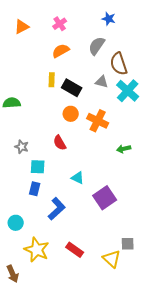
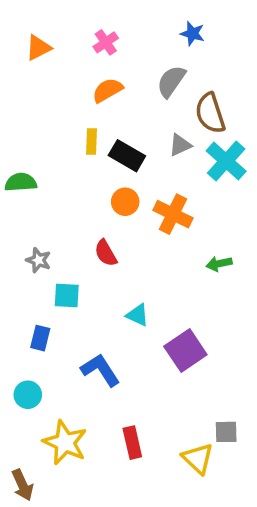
gray triangle: (102, 82) -> (180, 145), turned -40
blue rectangle: (35, 189) -> (40, 338), moved
blue L-shape: (57, 209) -> (100, 370), turned -80
red rectangle: (75, 250) -> (132, 443), turned 42

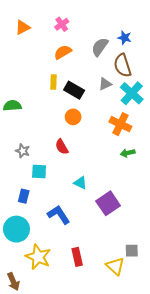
blue star: (192, 34) -> (125, 38), moved
orange cross: (173, 214) -> (120, 124), moved
cyan circle: (28, 395) -> (16, 229), size x1.6

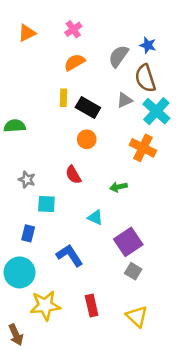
green arrow: (128, 153) -> (118, 187), moved
gray square: (132, 251) -> (133, 271), moved, turned 32
yellow star: (38, 257) -> (45, 305), turned -30

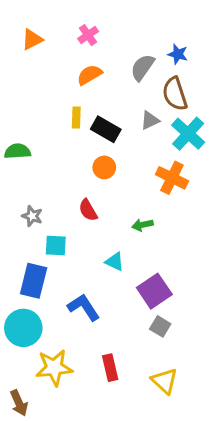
blue rectangle: (28, 233) -> (34, 281), size x1.6

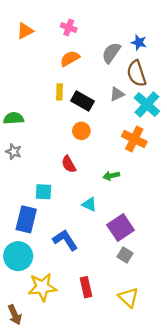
pink cross: (88, 35) -> (69, 28), turned -35
gray star: (32, 216) -> (14, 152), moved

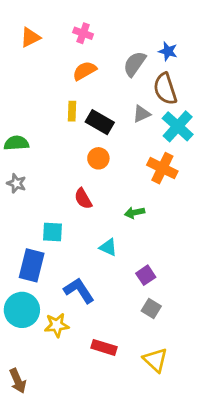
purple square: (120, 227) -> (146, 275), size x0.6
yellow star: (42, 287) -> (57, 325), moved, size x0.7
red rectangle: (86, 287) -> (104, 347), turned -60

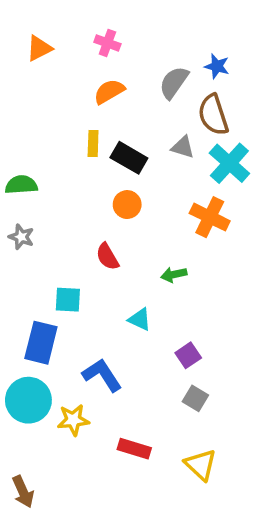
gray triangle: (142, 114) -> (183, 147), turned 42

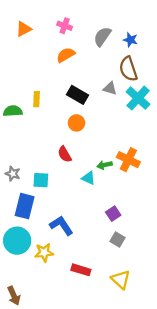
gray semicircle: (174, 82) -> (102, 37), moved
yellow rectangle: (93, 143) -> (37, 99), moved
orange cross: (210, 217) -> (128, 160), moved
gray star: (21, 237) -> (13, 174), moved
cyan triangle: (140, 319) -> (88, 178), moved

